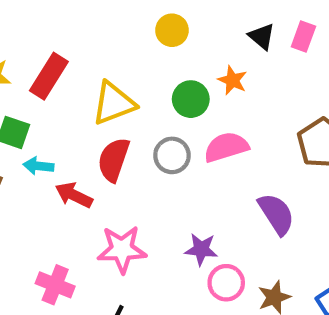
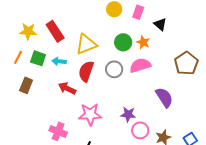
black triangle: (262, 36) -> (160, 24), moved
pink rectangle: (303, 36) -> (138, 12), moved
red rectangle: (49, 76) -> (55, 31), turned -65
orange star: (232, 80) -> (143, 42), moved
cyan arrow: (38, 166) -> (59, 61), moved

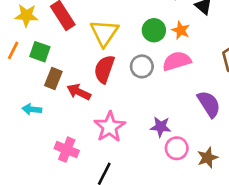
yellow triangle: (86, 44) -> (104, 33), turned -35
cyan arrow: (59, 61) -> (32, 109), moved
brown rectangle: (26, 85) -> (53, 79), moved
pink star: (90, 114) -> (110, 127), turned -30

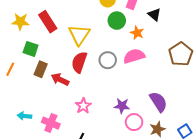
green circle: (154, 30) -> (117, 21), moved
orange line: (13, 50) -> (10, 69), moved
purple semicircle: (209, 104) -> (158, 102), moved
cyan arrow: (32, 109) -> (24, 116), moved
pink star: (110, 127) -> (83, 106), size x0.7

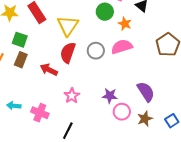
brown rectangle: (41, 69) -> (21, 60), moved

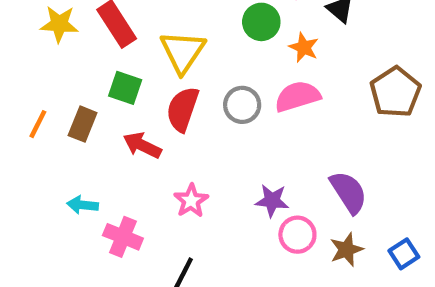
green square: (20, 40) -> (125, 88), moved
cyan arrow: (14, 106) -> (83, 205), moved

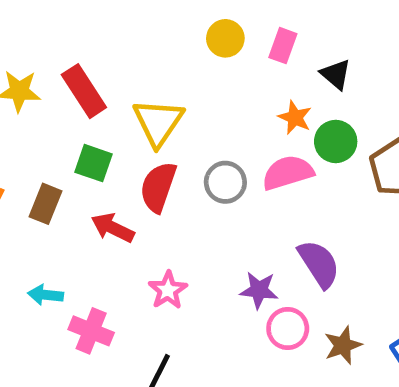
green circle: (261, 22) -> (336, 141), moved
purple semicircle: (349, 192) -> (319, 264), moved

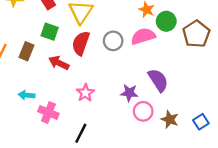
brown star: (343, 345) -> (170, 119), turned -30

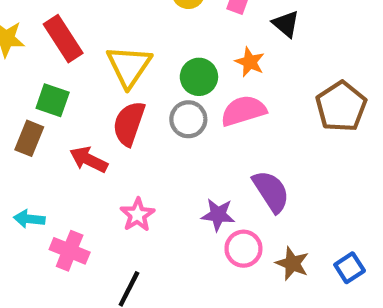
green circle: (166, 21) -> (199, 77), moved
green square: (50, 32) -> (53, 100), moved

